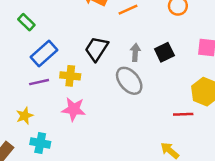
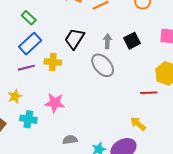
green rectangle: (26, 22) -> (29, 18), moved
pink star: (74, 109) -> (55, 103), moved

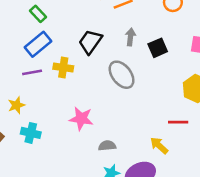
gray arrow: (107, 41) -> (130, 37), moved
red line: (149, 93) -> (178, 122), moved
pink star: (55, 103) -> (81, 119), moved
gray semicircle: (70, 140) -> (107, 146), moved

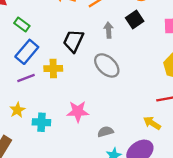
black square: (158, 48) -> (135, 19), moved
cyan cross: (31, 133) -> (41, 122), moved

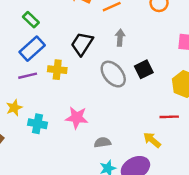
black square: (135, 19) -> (144, 69), moved

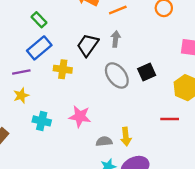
gray arrow: (120, 38) -> (116, 39), moved
purple line: (28, 76) -> (21, 72), moved
yellow star: (14, 108) -> (21, 95), moved
yellow arrow: (152, 140) -> (126, 137), moved, turned -138

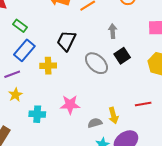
gray arrow: (116, 39) -> (113, 31), moved
red line: (170, 119) -> (143, 104), moved

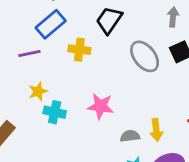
yellow star: (15, 95) -> (38, 91), moved

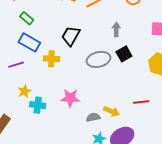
blue rectangle: (51, 24) -> (29, 42), turned 75
gray ellipse: (145, 56) -> (99, 59), turned -60
yellow arrow: (156, 130) -> (112, 111), turned -56

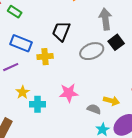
green rectangle: (27, 18) -> (15, 12), moved
gray arrow: (116, 29) -> (105, 19), size x1.5
gray semicircle: (93, 117) -> (94, 109), turned 40

